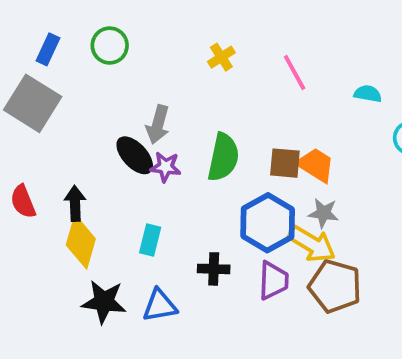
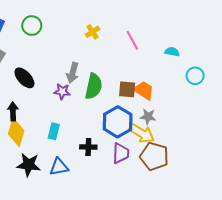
gray arrow: (158, 124) -> (73, 73), moved
black ellipse: (135, 155) -> (24, 78), moved

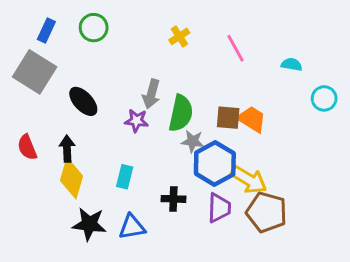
gray star: (148, 117) -> (193, 141), moved

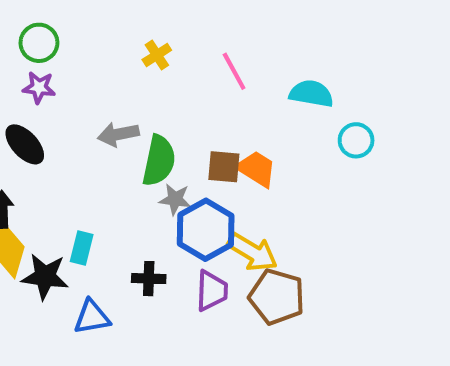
cyan semicircle: (292, 64) -> (311, 94), size x1.5
gray arrow: (151, 94) -> (118, 134), turned 64
purple star: (136, 121) -> (39, 88), moved
black star: (89, 224) -> (45, 277), moved

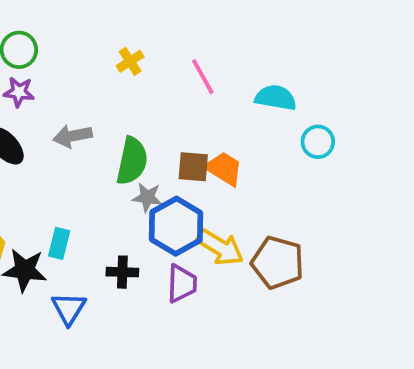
gray arrow: (118, 134) -> (73, 136), moved
brown pentagon: (277, 297) -> (278, 263), moved
blue triangle: (92, 317) -> (69, 308), turned -48

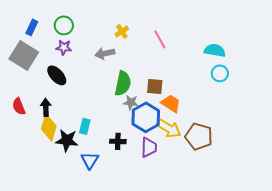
cyan semicircle: (276, 98) -> (215, 50), moved
gray arrow: (73, 136) -> (105, 53), moved
orange trapezoid: (224, 169) -> (171, 103), moved

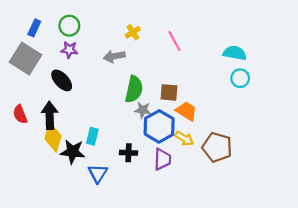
black arrow: (46, 107) -> (50, 115), size x1.4
yellow arrow: (169, 128) -> (184, 138), size x0.7

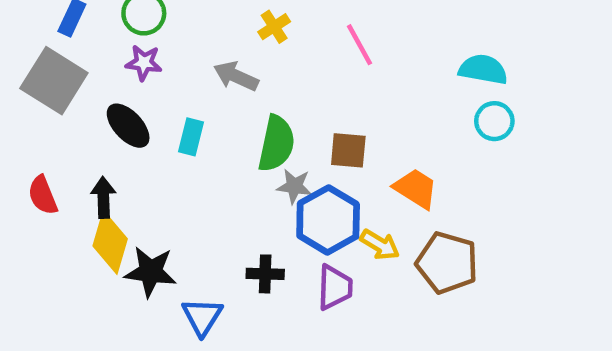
gray arrow: (114, 56) -> (236, 76), turned 35
orange trapezoid: (186, 111) -> (416, 189), moved
black arrow: (50, 115) -> (103, 197), size x0.7
cyan rectangle: (92, 136) -> (191, 137), moved

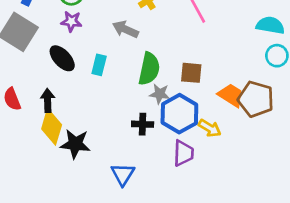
brown pentagon: (447, 263) -> (256, 99), moved
black cross: (265, 274) -> (143, 124), moved
blue triangle: (202, 317) -> (123, 174), moved

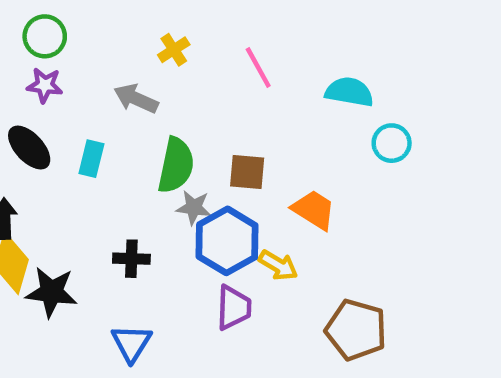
cyan semicircle: (270, 25) -> (349, 92), moved
brown pentagon: (256, 99) -> (356, 330), moved
black cross: (143, 124) -> (131, 259), moved

